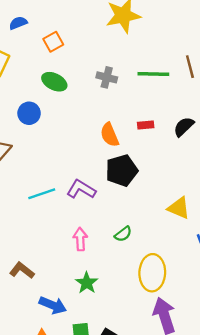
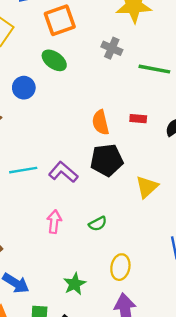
orange square: (53, 42) -> (60, 20), size x1.5
gray cross: (107, 77) -> (112, 48), moved
yellow triangle: (179, 208) -> (147, 187), moved, turned 45
yellow ellipse: (152, 273) -> (120, 267), size x0.7
green star: (87, 283) -> (75, 284), moved

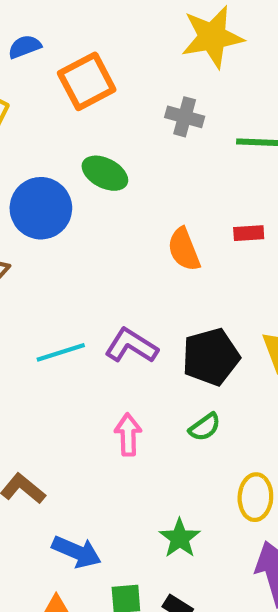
green ellipse: (54, 60) -> (105, 173), moved
blue circle: (24, 88) -> (41, 208), size x1.5
black pentagon: (107, 160) -> (211, 357), moved

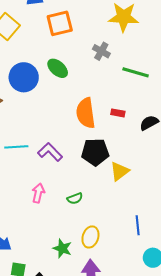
orange semicircle: (184, 249) -> (86, 113), size x1.4
black pentagon: (211, 357) -> (95, 152), moved
green star: (180, 538) -> (62, 248), moved, turned -30

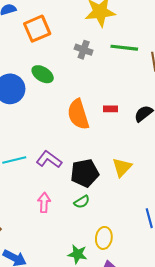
green line: (136, 72) -> (124, 48), moved
black pentagon: (95, 152) -> (85, 173), moved

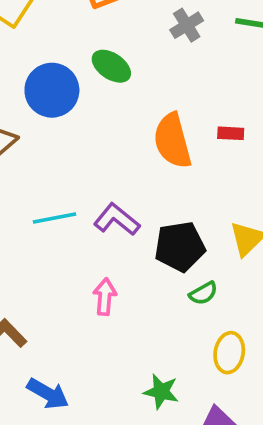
gray cross: (84, 50) -> (187, 25), turned 36
green semicircle: (82, 202) -> (203, 293), moved
yellow ellipse: (104, 238) -> (229, 353), moved

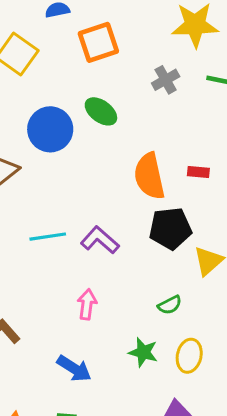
black pentagon: (180, 247) -> (170, 228), moved
green star: (161, 392) -> (143, 352), moved
blue arrow: (48, 394) -> (74, 369), moved

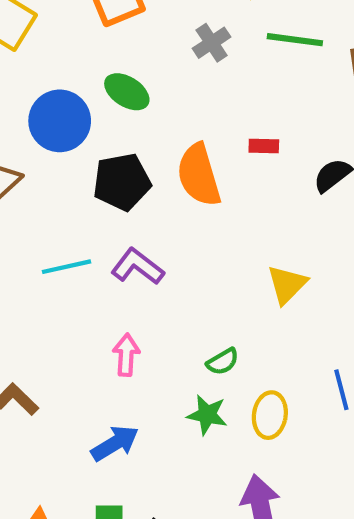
red rectangle: (198, 172) -> (264, 146), moved
black pentagon: (170, 228) -> (122, 182), moved
green semicircle: (170, 305) -> (223, 362), moved
blue arrow: (74, 369) -> (115, 443), turned -60

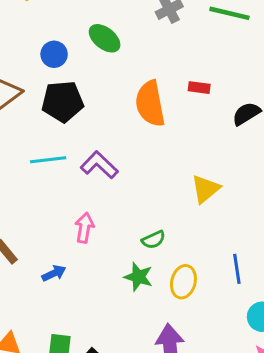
blue circle: (60, 121) -> (54, 54), size x0.6
black pentagon: (122, 182) -> (63, 101), moved
blue arrow: (115, 443) -> (54, 273), moved, size x0.7

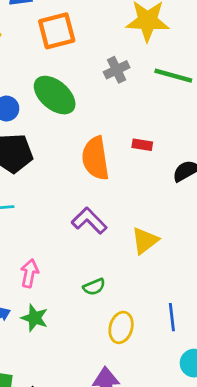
green ellipse: (105, 38) -> (55, 95), size x1.4
purple L-shape: (99, 165) -> (89, 221), moved
green star: (138, 277) -> (35, 318), moved

